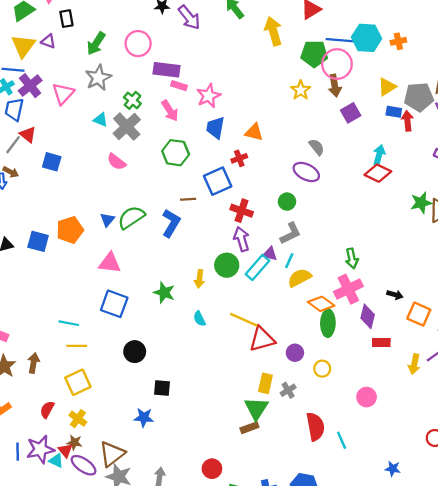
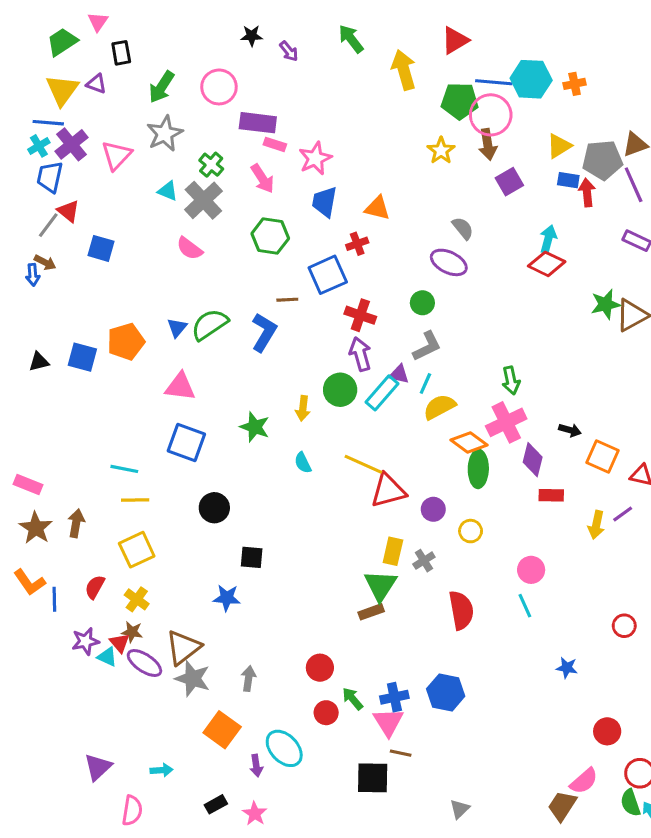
purple arrow: (189, 17) -> (289, 51), size x0.6
cyan line: (342, 440) -> (525, 606), moved
purple star: (40, 449) -> (85, 641), size x0.7
blue line: (18, 452) -> (54, 599), moved

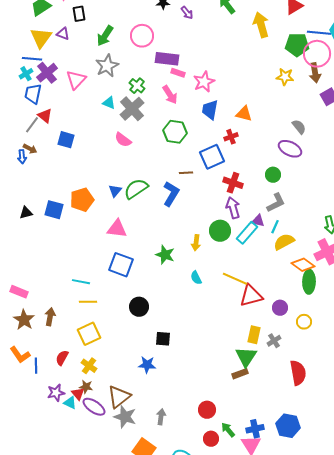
yellow star: (441, 151) -> (285, 77), turned -30

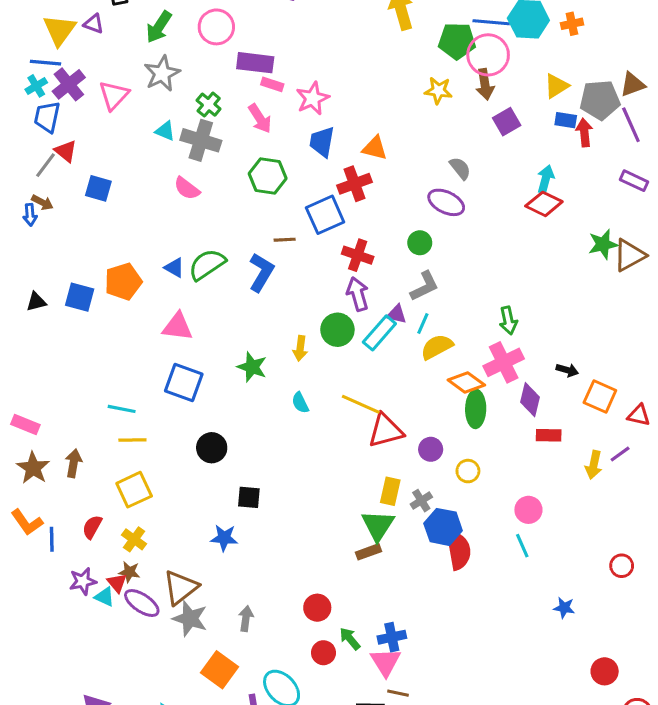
gray cross: (132, 109) -> (201, 140), turned -30
red cross: (231, 137) -> (355, 184), size x1.5
blue triangle: (115, 191) -> (174, 268), turned -40
blue hexagon: (288, 426) -> (443, 527), moved

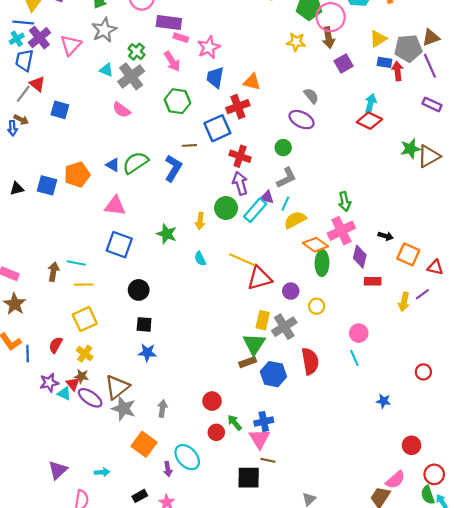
gray cross: (201, 140) -> (131, 76), turned 36
brown arrow: (73, 463) -> (53, 272), moved
black square: (249, 497) -> (144, 324), moved
gray cross: (421, 501) -> (284, 327), size x1.6
blue hexagon: (443, 527) -> (273, 374), moved

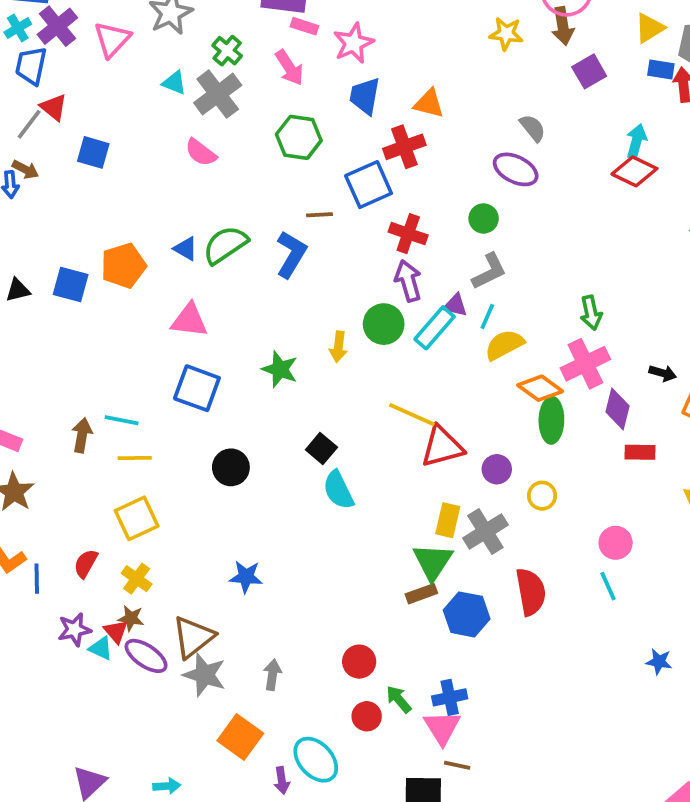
cyan semicircle: (200, 259) -> (338, 490), moved, size x1.5
black square: (144, 324) -> (321, 449), moved, turned 35

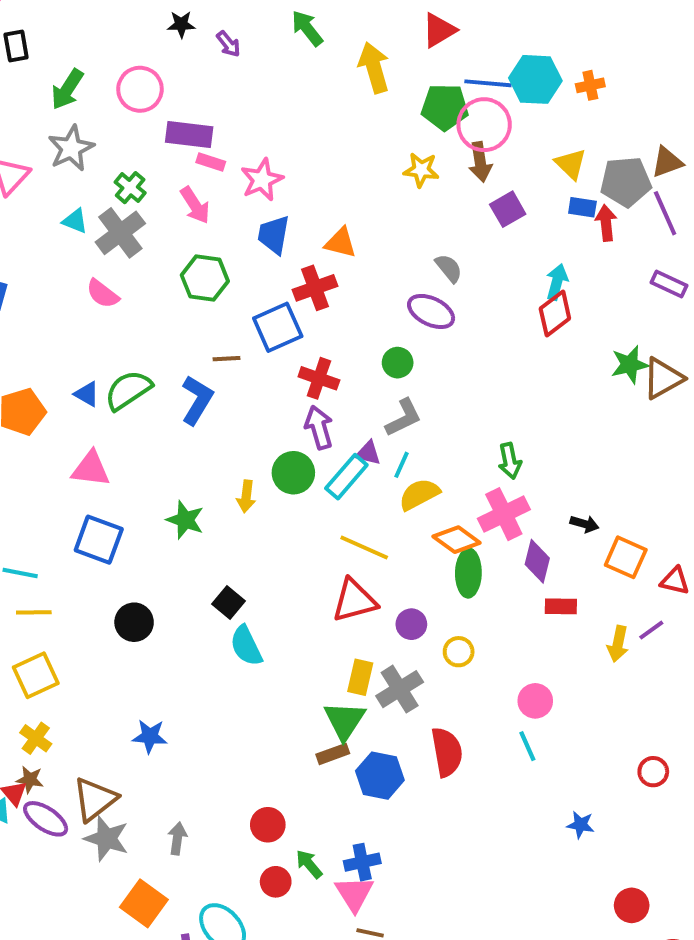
yellow triangle: (650, 28) -> (571, 164), turned -44
red diamond: (634, 171) -> (555, 313), turned -63
yellow line: (412, 415) -> (364, 547), moved

